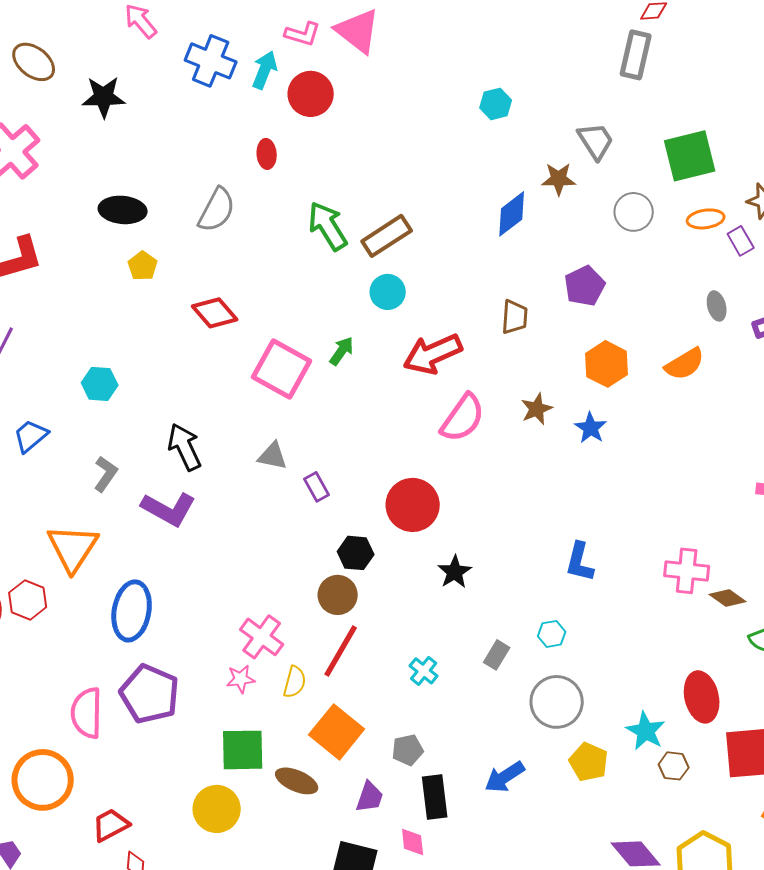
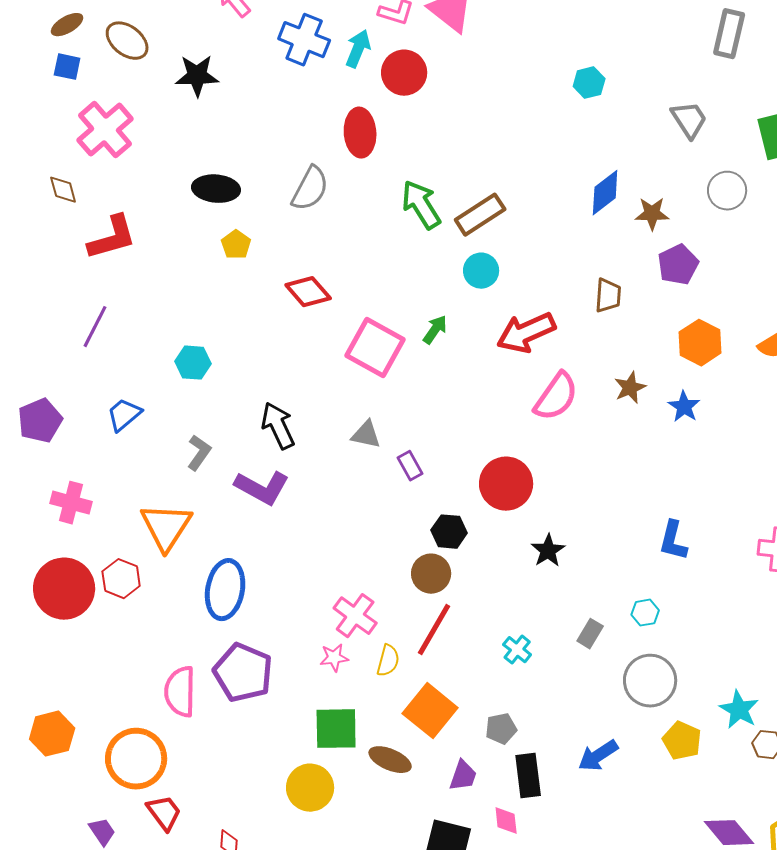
red ellipse: (267, 154) -> (360, 133), size x1.6
brown star: (559, 179) -> (652, 214), moved
red trapezoid: (111, 825) -> (164, 813), moved, turned 81

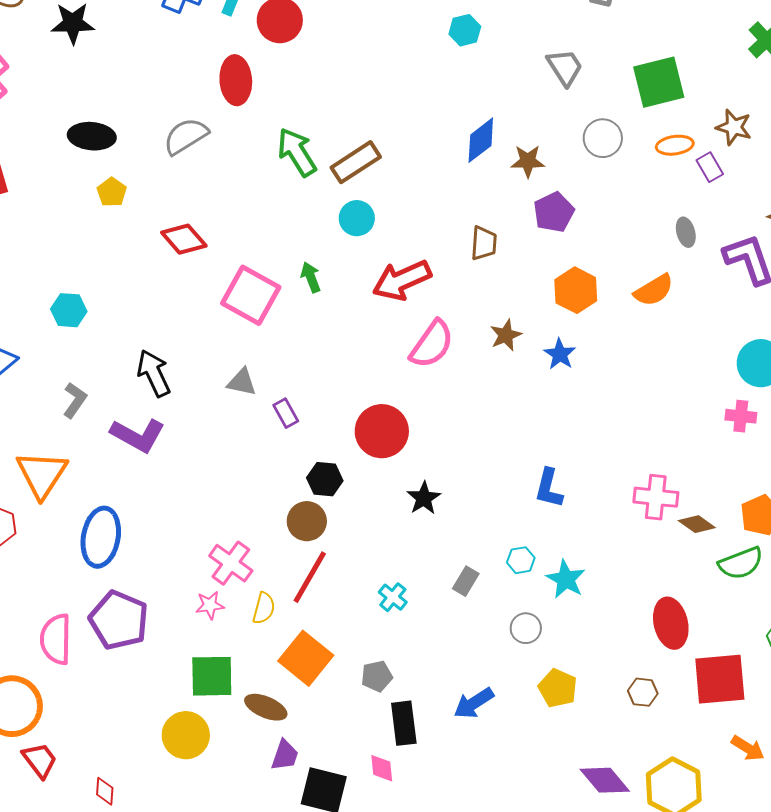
gray semicircle: (310, 189) -> (186, 136), turned -150
green arrow: (435, 330) -> (311, 277), turned -56
gray circle: (650, 681) -> (526, 628), size x0.6
cyan star: (739, 710) -> (566, 579), moved
purple trapezoid: (463, 776) -> (285, 755), moved

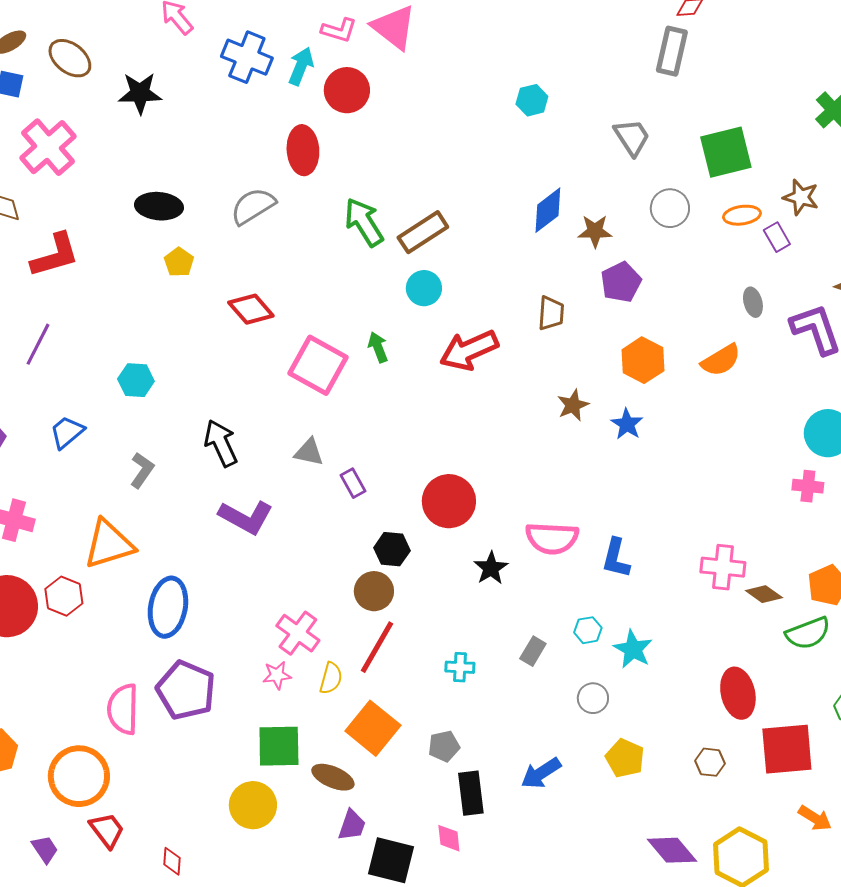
pink semicircle: (432, 344) -> (552, 538), moved, turned 58
purple L-shape: (138, 435) -> (246, 517), moved
orange triangle: (42, 474) -> (109, 544), turned 40
cyan cross: (393, 597) -> (460, 667), turned -36

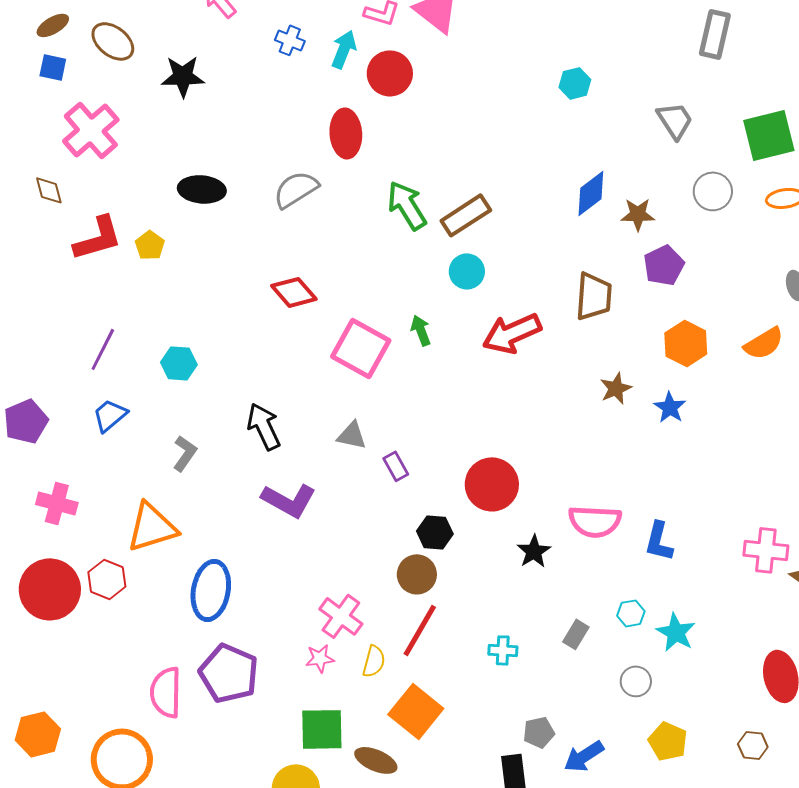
blue cross: (247, 57) -> (290, 40), size x0.6
yellow pentagon: (179, 262) -> (150, 245), moved
brown trapezoid: (551, 313) -> (594, 296), size x1.4
purple line: (38, 344) -> (103, 349), moved
gray pentagon: (444, 746) -> (539, 732), moved

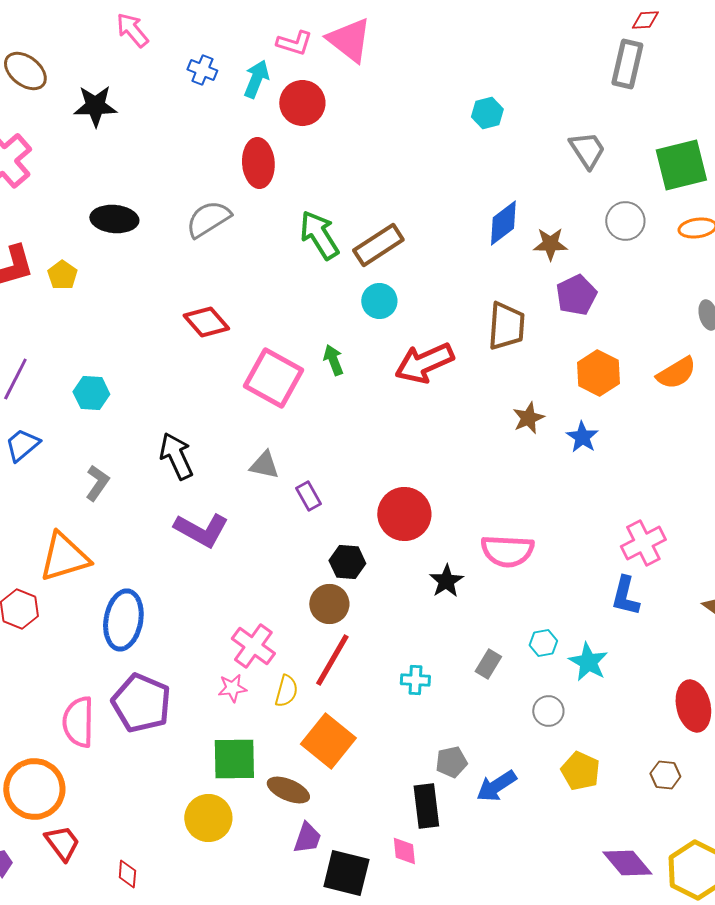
blue L-shape: (659, 541) -> (625, 596), moved
pink cross: (766, 550) -> (643, 543), moved, turned -33

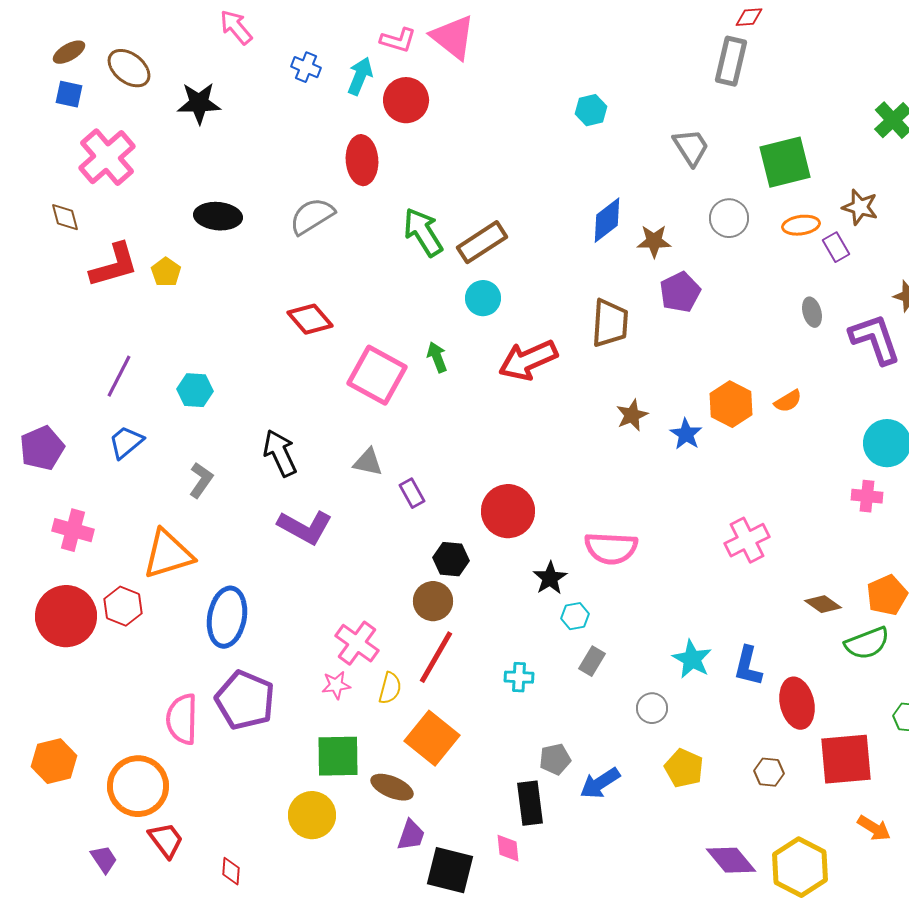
orange hexagon: (598, 373) -> (731, 404), moved
orange semicircle: (676, 373) -> (788, 401), moved, size x0.7
blue L-shape: (625, 596) -> (748, 666), moved
cyan hexagon: (543, 643) -> (575, 616), moved

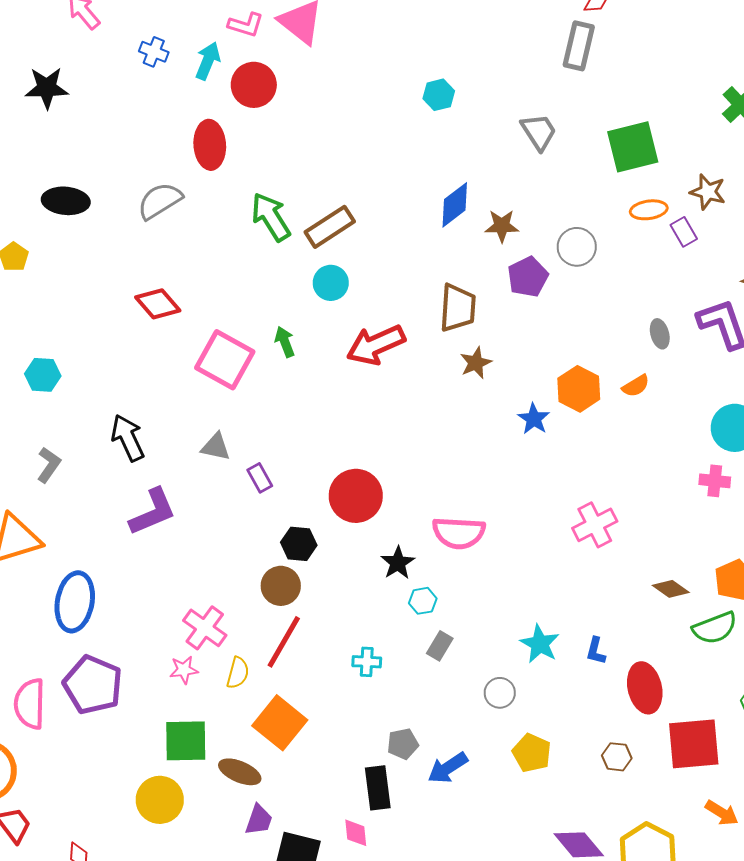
gray circle: (729, 218) -> (577, 247), moved
gray ellipse: (812, 312) -> (660, 334), moved
brown star: (632, 415) -> (476, 363), moved
purple L-shape: (305, 527) -> (153, 512), turned -52
blue L-shape: (748, 666) -> (596, 651), size x0.7

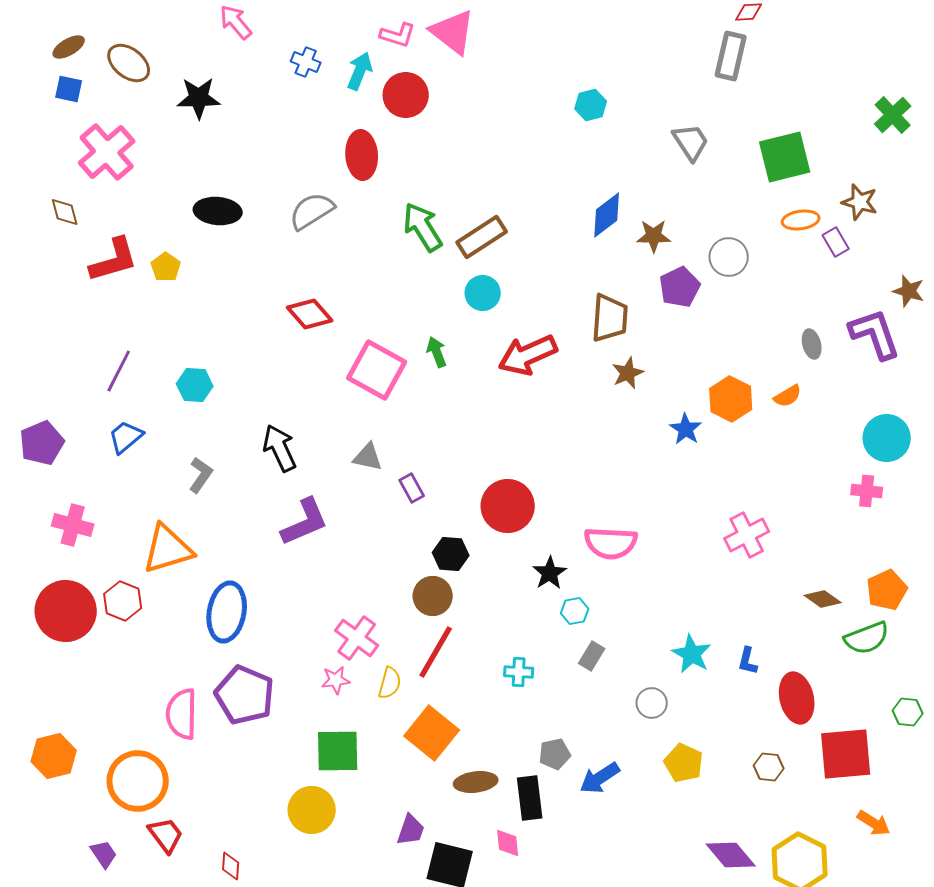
brown ellipse: (240, 772) -> (476, 782), moved, turned -30

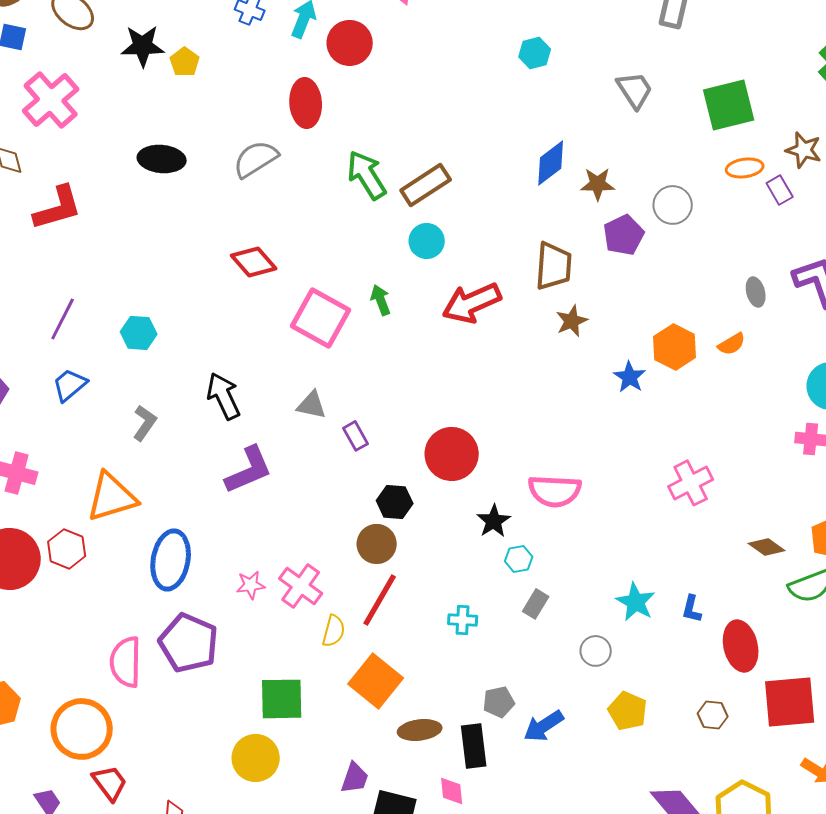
yellow pentagon: (166, 267) -> (185, 62), moved
pink star: (336, 680) -> (251, 585), moved

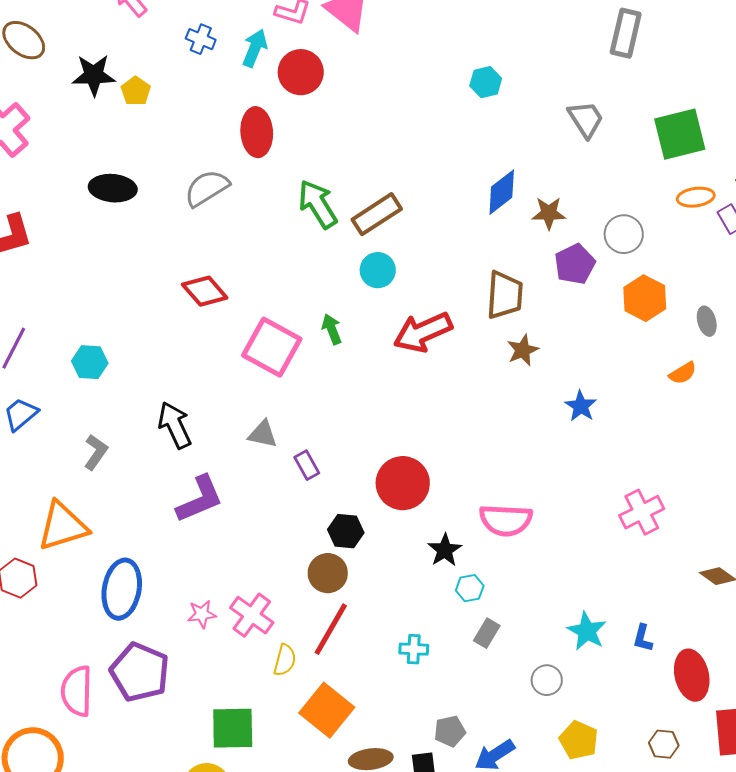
orange hexagon: (675, 347) -> (645, 298), moved

